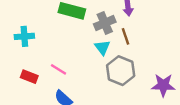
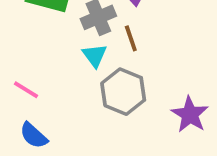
purple star: (163, 85) -> (190, 115), turned 30

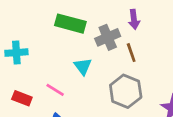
cyan triangle: (95, 55) -> (83, 66), moved

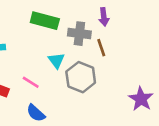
gray cross: (108, 37) -> (79, 34), turned 30
gray hexagon: (126, 91) -> (81, 77), moved

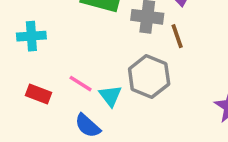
cyan triangle: (56, 60) -> (110, 96), moved

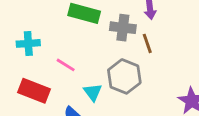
pink line: (81, 84) -> (66, 65), moved
red rectangle: (38, 94) -> (34, 91), size x1.5

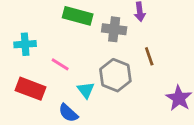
brown line: (147, 43) -> (149, 56), moved

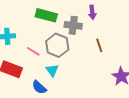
gray hexagon: (115, 75) -> (57, 45), moved

